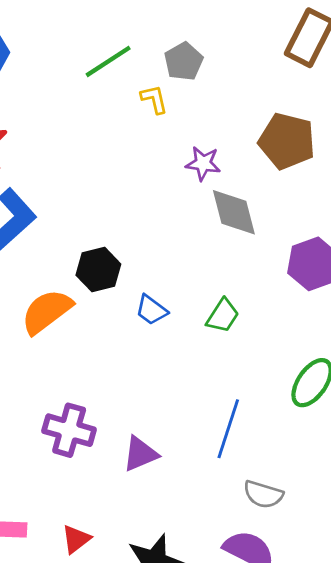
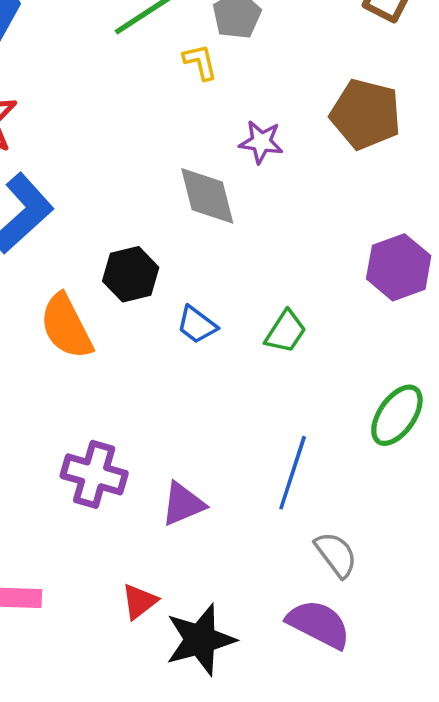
gray diamond: (234, 212) -> (207, 196), moved
orange semicircle: (47, 311) -> (66, 326), turned -80
gray semicircle: (263, 494) -> (336, 554), turned -144
red triangle: (76, 539) -> (139, 601), moved

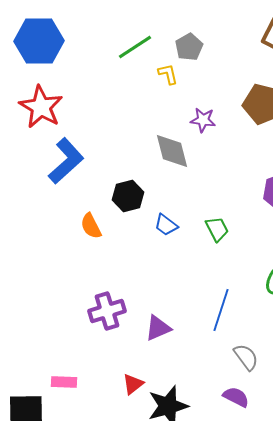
orange semicircle: (66, 326) -> (91, 226), size x0.7
green trapezoid: (286, 332) -> (217, 229), turned -60
purple cross: (94, 474) -> (107, 311), turned -33
purple semicircle: (319, 624) -> (236, 397), size x0.7

